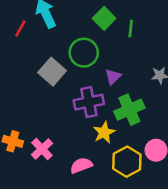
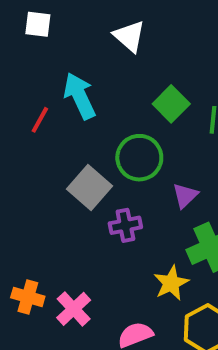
purple cross: (89, 102) -> (125, 225), moved, size x0.7

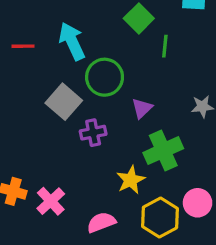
cyan arrow: (80, 96) -> (72, 41), moved
green square: (171, 104) -> (139, 18), moved
red line: (40, 120) -> (23, 46), turned 60

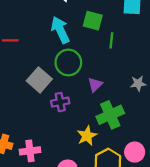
green square: (139, 18) -> (93, 21), turned -30
cyan arrow: (72, 41) -> (60, 30), moved
pink cross: (51, 201) -> (30, 151), turned 36

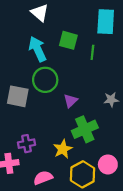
green line: (111, 40) -> (92, 52), moved
gray square: (39, 80) -> (18, 96), turned -30
purple cross: (60, 102) -> (26, 144), moved

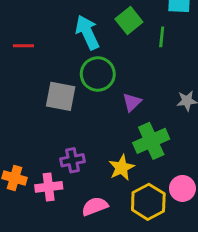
green square: (68, 40) -> (129, 21), turned 36

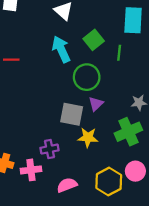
green circle: (98, 74) -> (87, 77), moved
gray square: (61, 96) -> (72, 114), moved
green cross: (151, 141) -> (128, 132), moved
yellow star: (122, 168) -> (88, 137), moved, turned 30

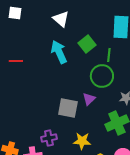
green circle: (87, 77) -> (102, 76), moved
yellow star: (88, 137) -> (82, 141), moved

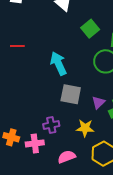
cyan arrow: (59, 52) -> (58, 63), moved
purple triangle: (89, 99) -> (98, 102), moved

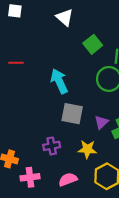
pink cross: (35, 143) -> (30, 177), moved

